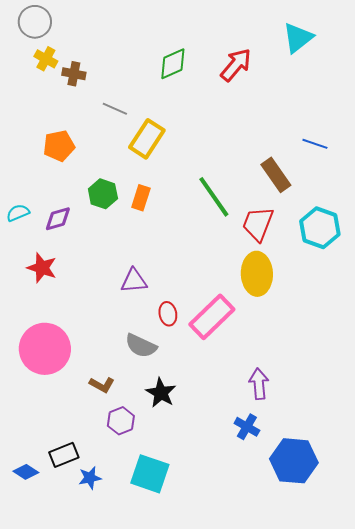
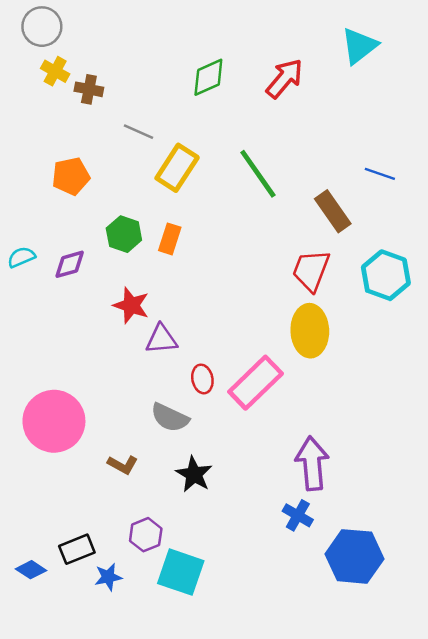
green line: (214, 197) -> (258, 174), moved
red star: (42, 268) -> (131, 305), moved
purple arrow: (259, 384) -> (312, 463), size x1.4
purple hexagon: (121, 421) -> (146, 535), moved

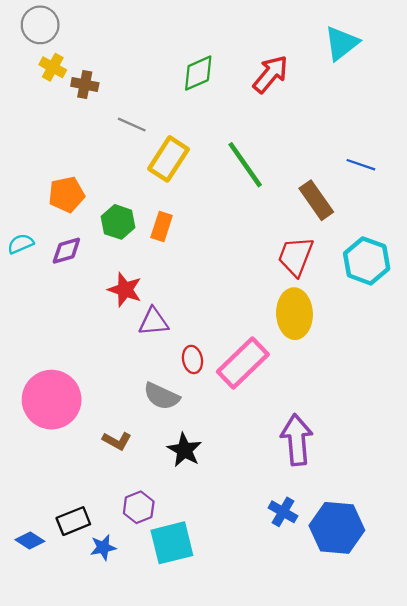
orange pentagon: (71, 176) -> (66, 194), moved
blue cross: (298, 515) -> (283, 512), moved
cyan square: (181, 572) -> (172, 543), turned -33

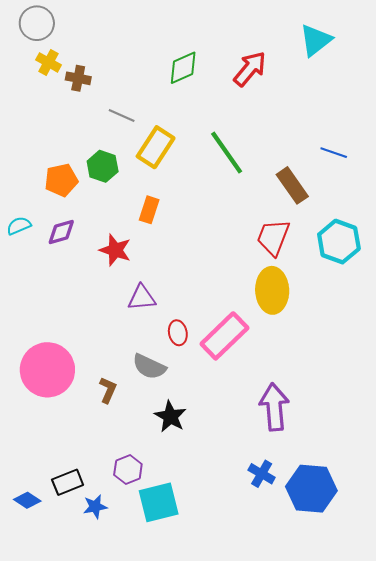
green hexagon: (118, 222) -> (103, 166), moved
red star: (125, 290) -> (115, 250), moved
brown L-shape: (117, 441) -> (108, 390), moved, turned -95

